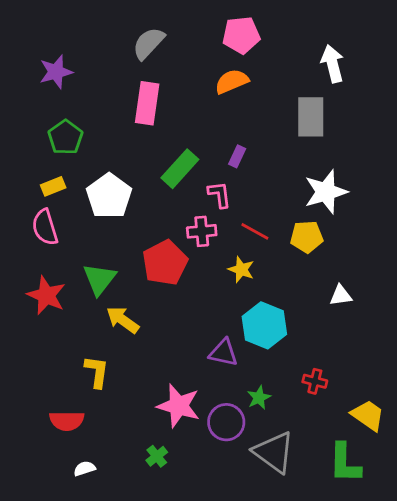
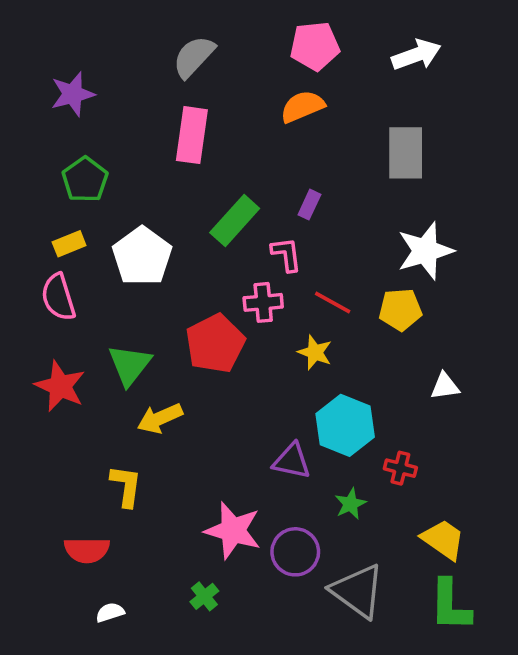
white arrow: (333, 64) -> (416, 55), moved, turned 84
yellow arrow: (123, 320) -> (160, 418), turned -60
red cross: (315, 381) -> (400, 468), moved
green star: (259, 398) -> (350, 504), moved
yellow trapezoid: (368, 415) -> (443, 539), moved

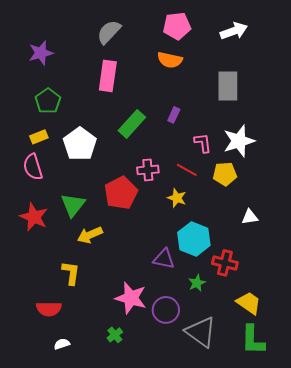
orange semicircle: (302, 107) -> (170, 60), turned -145
pink L-shape: (286, 254) -> (203, 143), moved
red cross: (400, 468) -> (225, 263), size x1.4

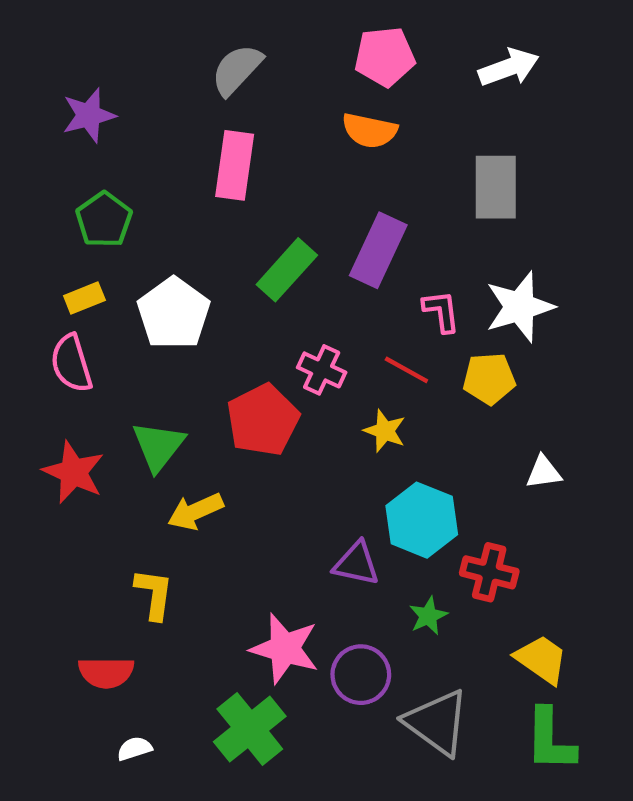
purple rectangle: (174, 115) -> (378, 250), size x2.0
pink cross: (148, 170) -> (322, 370), turned 30
green cross: (115, 335) -> (250, 729), size x2.0

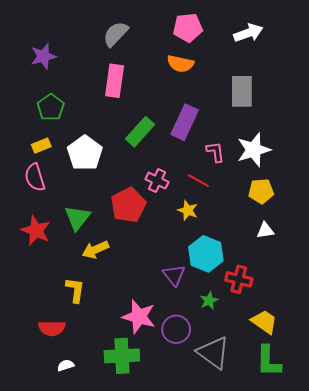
yellow pentagon: (489, 379) -> (261, 191), moved
purple triangle: (356, 564) -> (174, 275), turned 40
green cross: (250, 729) -> (122, 356), turned 36

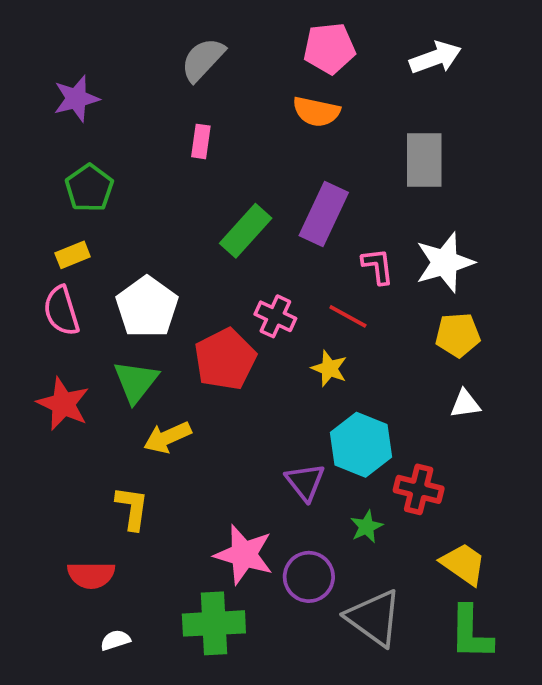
pink rectangle: (115, 81) -> (201, 141), size x0.6
white pentagon: (85, 153) -> (147, 307), moved

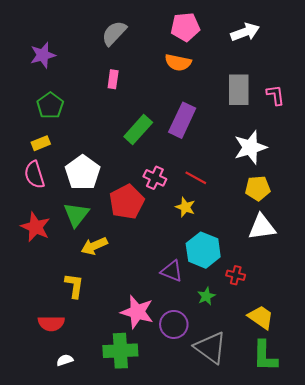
pink L-shape: (378, 266) -> (275, 95), moved
white triangle: (465, 404) -> (262, 227), size x1.6
purple triangle: (305, 482) -> (172, 271), turned -30
red cross: (419, 489) -> (236, 275), size x0.7

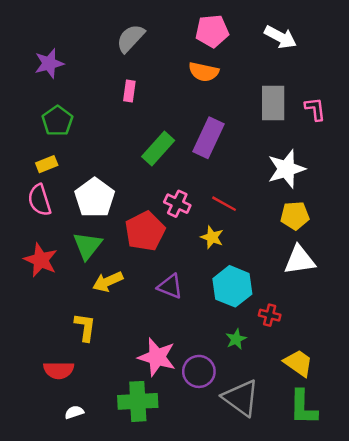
white arrow: (245, 32) -> (280, 37), turned 48
purple triangle: (172, 271) -> (170, 286), moved

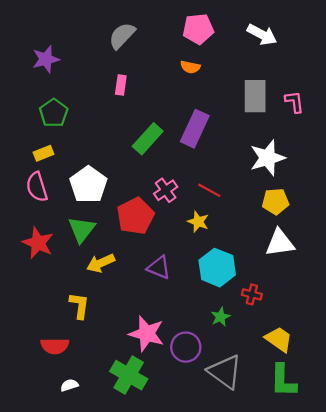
orange semicircle: (204, 72) -> (190, 67), size x0.7
pink cross: (177, 204) -> (166, 190), turned 30
green cross: (138, 401) -> (129, 375), turned 33

